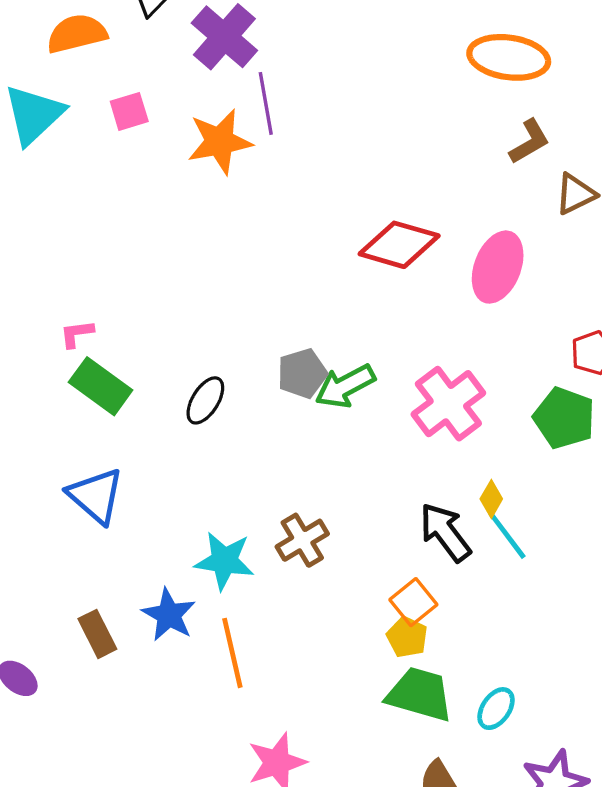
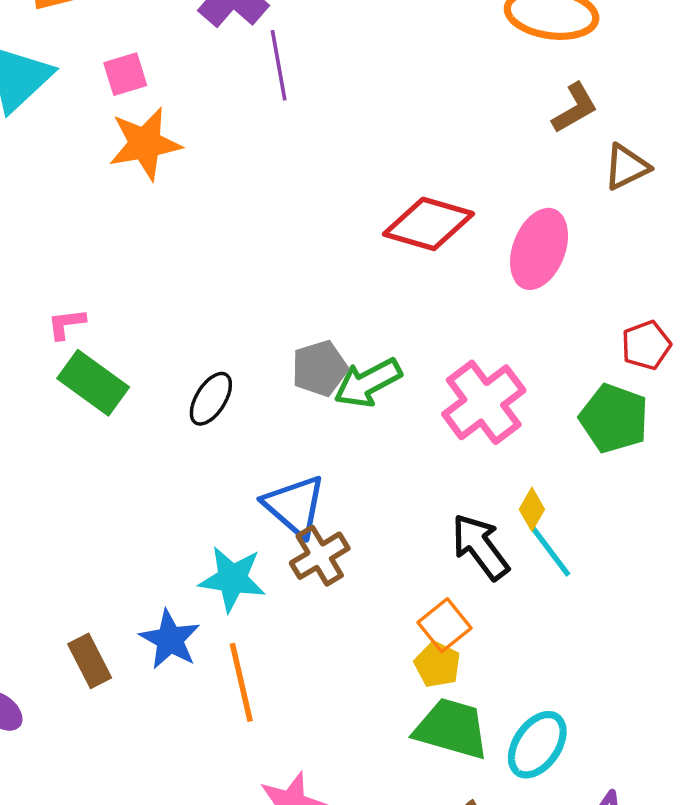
orange star: (220, 142) -> (145, 144), moved
blue triangle: (96, 496) -> (295, 506), moved
cyan ellipse: (496, 709) -> (537, 745), size x1.4

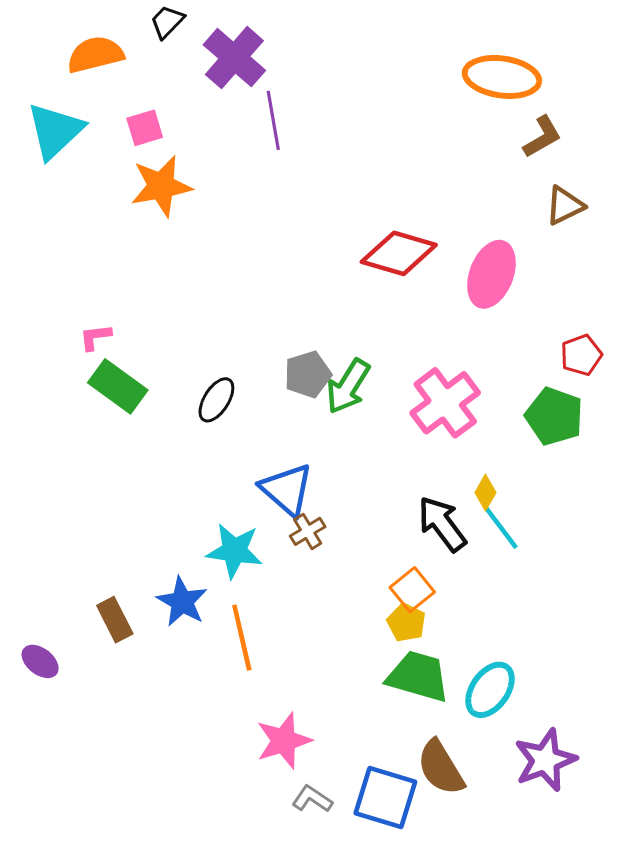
brown L-shape: (575, 108) -> (542, 137), moved
green arrow: (368, 383) -> (348, 386), turned -30
brown cross: (320, 556) -> (308, 531), size x0.7

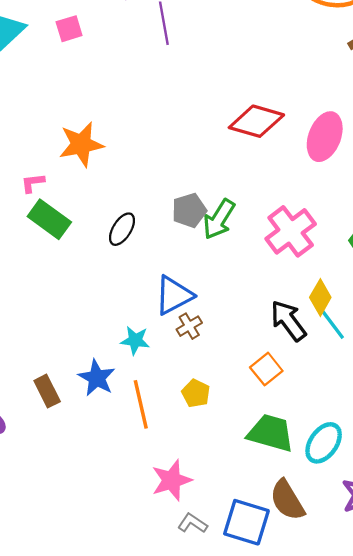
orange star: (161, 186) -> (81, 144), moved
blue triangle: (287, 490) -> (174, 295), turned 51
yellow diamond: (485, 493) -> (320, 297), size x1.4
cyan star: (234, 551) -> (135, 340), size x0.7
yellow pentagon: (406, 623) -> (196, 393), moved

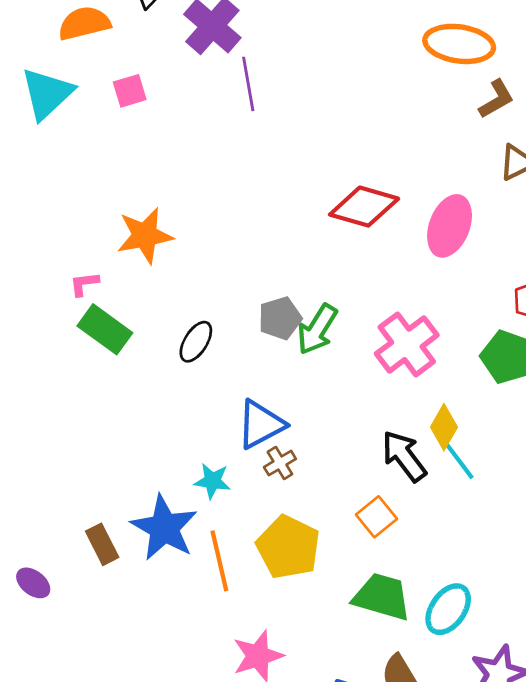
blue star: (97, 378) -> (164, 528), size x1.4
yellow pentagon: (196, 393) -> (288, 547), size x1.8

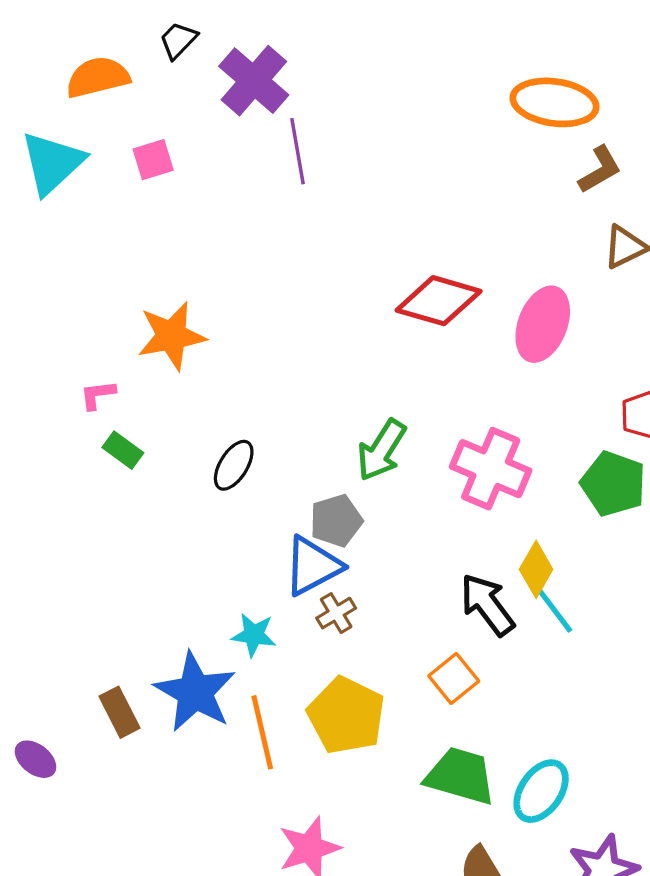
gray pentagon: (280, 318) -> (336, 521), moved
green rectangle: (105, 329) -> (123, 450), size x0.6
pink cross: (407, 344) -> (491, 469), turned -30

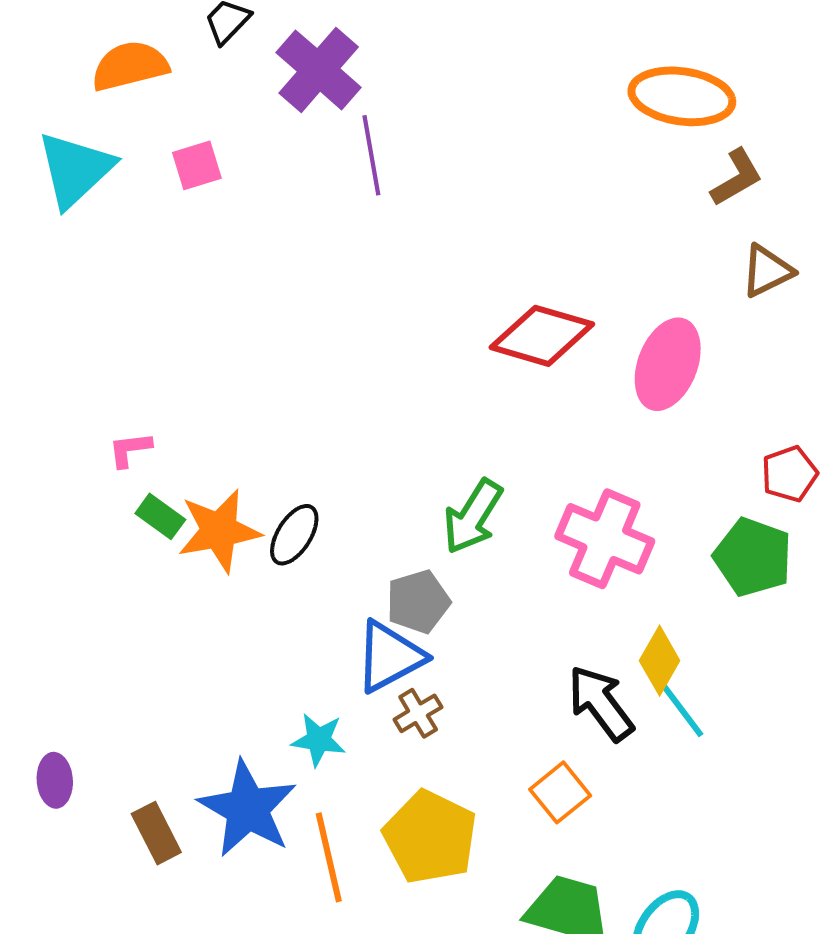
orange star: (172, 336) -> (219, 531), moved
purple ellipse: (35, 759) -> (55, 780), moved, turned 48

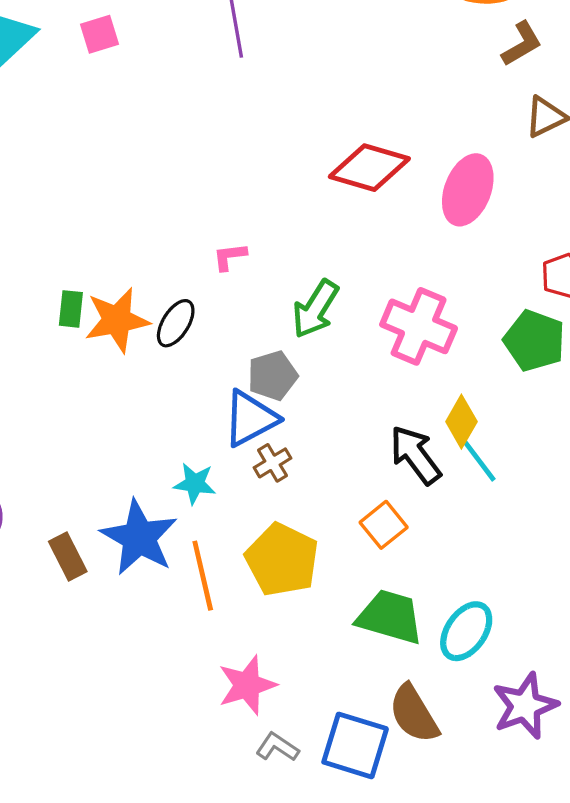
pink L-shape: (130, 449) -> (230, 257), moved
green rectangle: (160, 516) -> (71, 309), turned 60

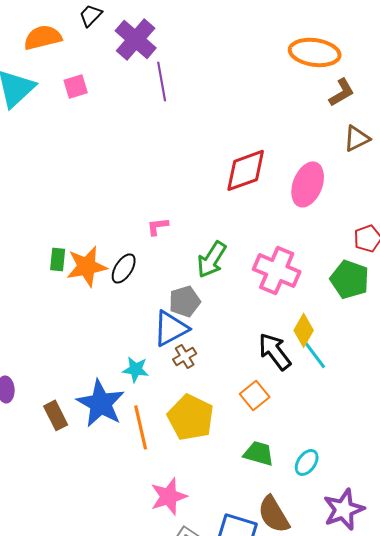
red diamond: (369, 168) -> (246, 170), turned -36
green trapezoid: (390, 617) -> (259, 453), size x0.7
cyan ellipse: (466, 631) -> (307, 462), size x0.7

